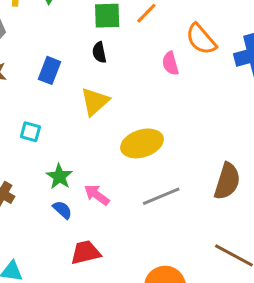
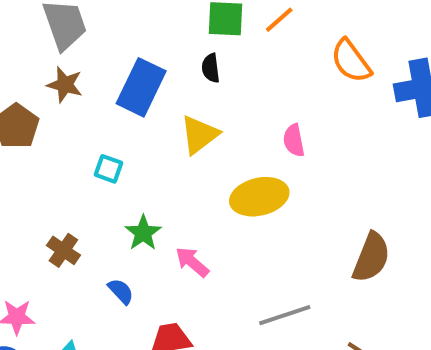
pink semicircle: (170, 63) -> (294, 140), moved
blue rectangle: (50, 70) -> (141, 87), size x1.5
gray line: (161, 196) -> (285, 315), moved
blue semicircle: (62, 210) -> (121, 291), moved

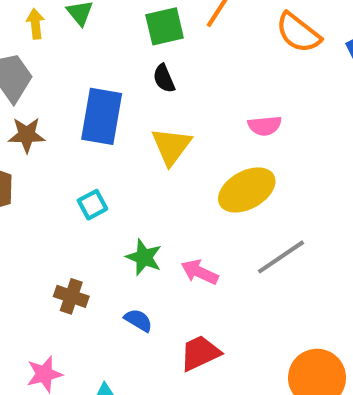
pink semicircle: (294, 140) -> (265, 126), turned -68
cyan square: (108, 169) -> (92, 205), turned -32
gray line: (285, 315) -> (281, 257), moved

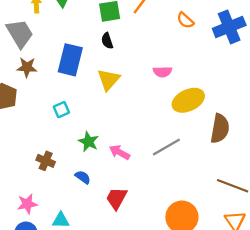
orange semicircle: (298, 33) -> (185, 20), size x0.7
yellow ellipse: (247, 190) -> (188, 100), moved
red trapezoid: (200, 353) -> (116, 198), turned -40

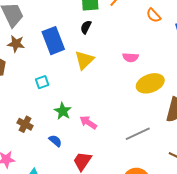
black semicircle: (107, 41) -> (86, 27), turned 40
blue rectangle: (70, 60) -> (53, 41), turned -40
gray line: (166, 147) -> (138, 134), moved

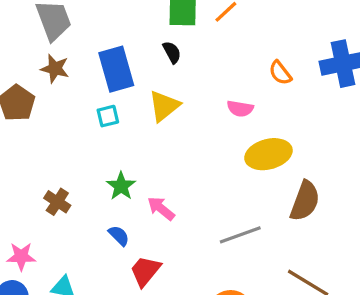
orange semicircle: (154, 15) -> (280, 73), moved
black semicircle: (86, 27) -> (172, 52), turned 120
cyan square: (42, 82) -> (108, 116), moved
blue semicircle: (55, 141) -> (119, 236), moved

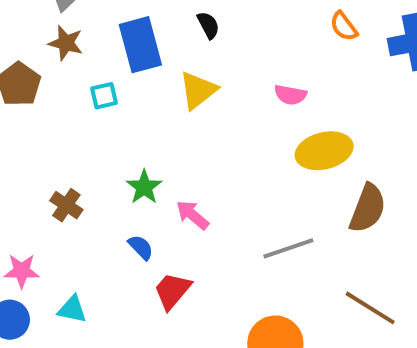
orange semicircle: (280, 73) -> (344, 26), moved
cyan square: (108, 116) -> (104, 96), moved

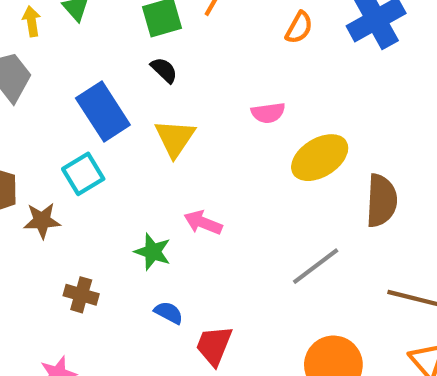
orange semicircle: (344, 26) -> (299, 28), turned -96
brown star: (66, 43) -> (42, 221), moved
cyan square: (104, 96) -> (83, 174), size x1.4
pink arrow: (192, 215) -> (203, 223), moved

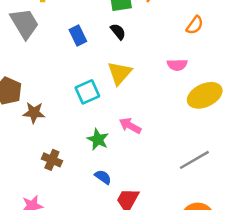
orange semicircle: (299, 28) -> (195, 25), moved
blue rectangle: (103, 112) -> (78, 35), moved, size x0.6
cyan square: (83, 174) -> (87, 92), moved

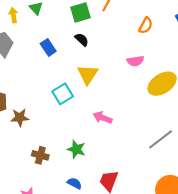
green star: (98, 139) -> (76, 149), moved
blue semicircle: (103, 177) -> (74, 183), moved

